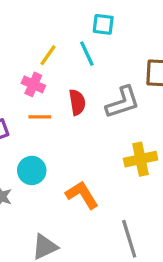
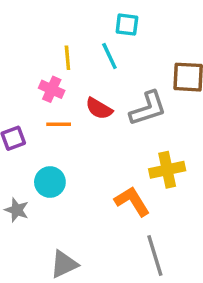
yellow line: (48, 55) -> (67, 58), turned -40
red semicircle: (77, 102) -> (99, 109), turned 130
orange L-shape: (82, 195) -> (132, 201), moved

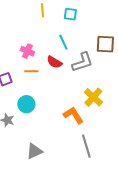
cyan line: (109, 56) -> (63, 42), moved
yellow line: (67, 58) -> (42, 10), moved
yellow cross: (167, 170) -> (93, 97), turned -36

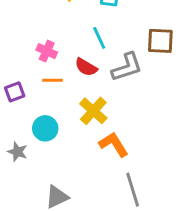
yellow cross: (93, 97) -> (93, 111), moved

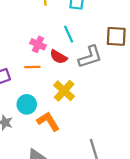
pink cross: (47, 51) -> (38, 44), moved
orange L-shape: (114, 144) -> (48, 121), moved

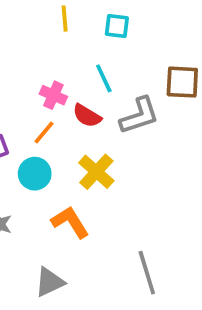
orange line: (32, 67) -> (44, 133), turned -49
cyan circle: (27, 104) -> (35, 174), moved

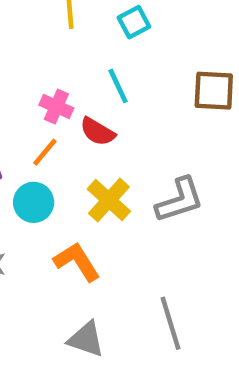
cyan square: (117, 26) -> (134, 22), turned -35
gray L-shape: (139, 116) -> (180, 200), moved
gray triangle: (50, 282) -> (86, 339), moved, turned 44

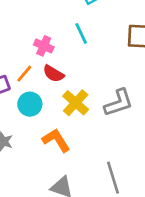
red semicircle: (97, 132) -> (53, 74), moved
orange line: (45, 152) -> (24, 74), moved

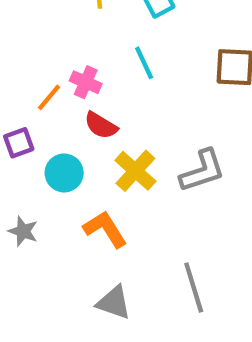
orange line: (24, 74) -> (49, 97), moved

